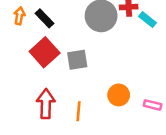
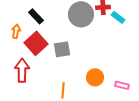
orange arrow: (19, 16) -> (16, 31), moved
red arrow: (46, 104) -> (22, 70), moved

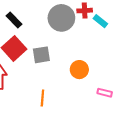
orange circle: (95, 77) -> (79, 70), moved

